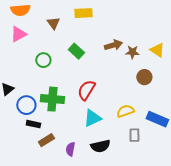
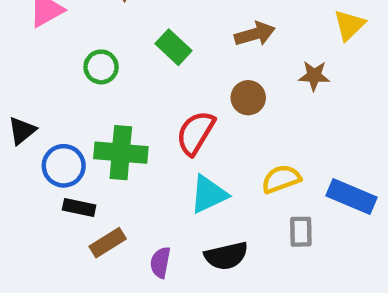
yellow triangle: (157, 50) -> (349, 25), moved, turned 42
brown star: (132, 52) -> (314, 76), moved
brown circle: (144, 77) -> (248, 98), moved

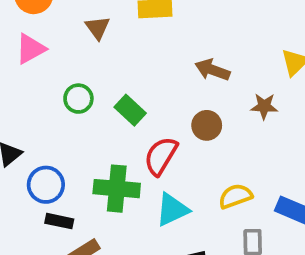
brown arrow: (255, 34) -> (212, 70), turned -144
green rectangle: (174, 47) -> (130, 110), moved
green cross: (121, 153) -> (117, 189), moved

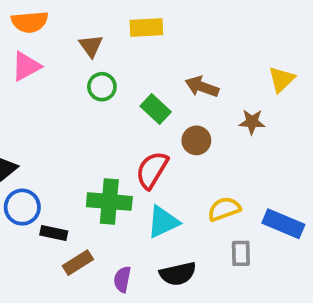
green circle: (78, 99) -> (102, 87), moved
green rectangle: (130, 110) -> (156, 109), moved
blue circle: (46, 185) -> (22, 207), moved

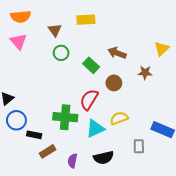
pink triangle: (26, 66) -> (19, 41), turned -42
yellow semicircle: (224, 209) -> (119, 118), moved

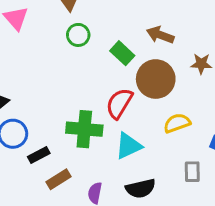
brown circle: (114, 83) -> (156, 79), size x1.6
yellow semicircle: (119, 118) -> (177, 123), moved
black rectangle: (34, 135) -> (39, 155), turned -40

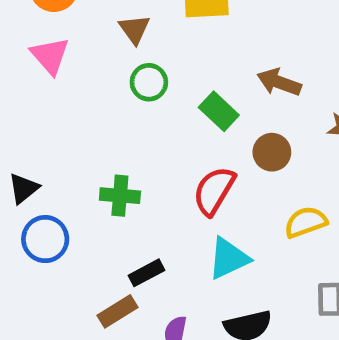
brown circle: (156, 79) -> (272, 152), size x0.6
green cross: (84, 129) -> (120, 196), moved, size x0.7
black rectangle: (39, 155) -> (146, 273), moved

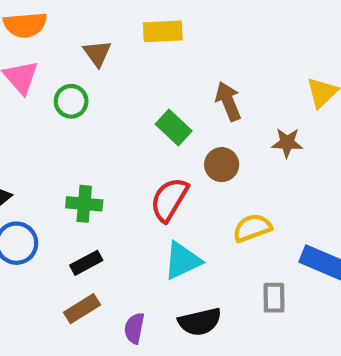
green circle: (149, 82) -> (71, 101), moved
brown arrow: (279, 82) -> (228, 101), turned 48
black rectangle: (146, 273) -> (86, 263), moved

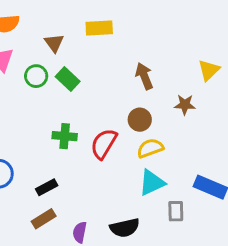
green rectangle: (174, 127) -> (68, 79), moved
green cross: (84, 204) -> (65, 136), moved
yellow semicircle: (252, 228) -> (150, 148), moved
cyan triangle: (182, 261) -> (152, 183), moved

